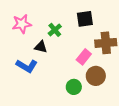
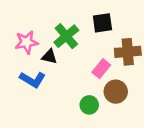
pink star: (22, 24) -> (26, 42), moved
green cross: (55, 30) -> (66, 36), size x1.5

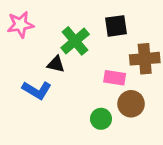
pink star: (26, 42) -> (20, 25), moved
pink rectangle: (101, 69) -> (115, 78), turned 60

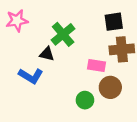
black square: (116, 26) -> (114, 22), moved

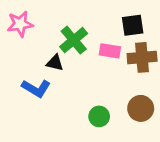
pink rectangle: (96, 65) -> (110, 51), moved
brown circle: (110, 87) -> (141, 108), moved

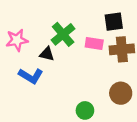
pink star: (20, 24) -> (17, 40), moved
green circle: (99, 116) -> (85, 110), moved

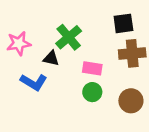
pink rectangle: (94, 44) -> (92, 68), moved
green circle: (85, 110) -> (92, 92), moved

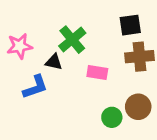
blue L-shape: (34, 82) -> (35, 87), turned -50
green circle: (92, 92) -> (112, 117), moved

